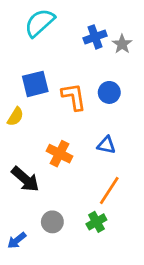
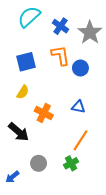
blue cross: (95, 37) -> (61, 26), moved, turned -35
gray star: (122, 44) -> (90, 32), size x1.6
orange L-shape: (74, 97) -> (61, 55), moved
yellow semicircle: (15, 117) -> (23, 92), moved

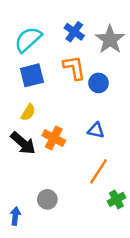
cyan semicircle: (29, 17) -> (28, 39), moved
black arrow: (19, 132) -> (23, 143), moved
green cross: (71, 163) -> (116, 199), moved
blue arrow: (12, 177) -> (15, 216), turned 136

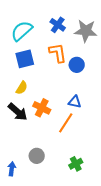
gray star: (110, 39) -> (86, 31), turned -30
orange line: (99, 171) -> (66, 123), moved
green cross: (116, 199) -> (76, 164), moved

